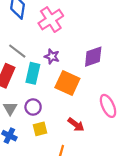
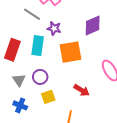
gray line: (17, 51) -> (32, 14), moved
orange square: (67, 83) -> (71, 52), turned -30

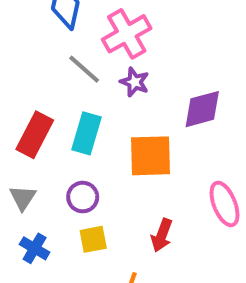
purple star: (54, 28) -> (135, 82), moved
gray triangle: (19, 80) -> (23, 198), moved
red arrow: (82, 90) -> (162, 235), turned 70

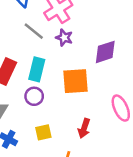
purple circle: (83, 197) -> (34, 96), moved

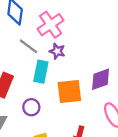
purple diamond: (105, 52) -> (101, 79), moved
cyan rectangle: (37, 69) -> (41, 72), moved

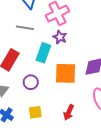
gray line: (28, 46) -> (25, 28), moved, turned -36

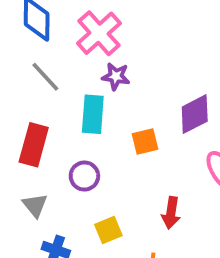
gray line: (25, 28) -> (45, 77), turned 54
orange square: (65, 73) -> (145, 141), size x0.6

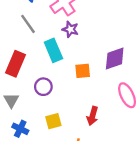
cyan rectangle: (93, 114) -> (53, 50), turned -35

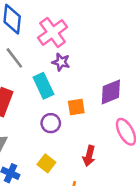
purple circle: (43, 87) -> (51, 123), moved
yellow square: (53, 121) -> (46, 163), turned -35

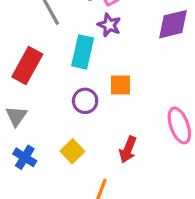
cyan rectangle: (43, 86) -> (83, 52), turned 30
purple diamond: (111, 92) -> (173, 24), moved

